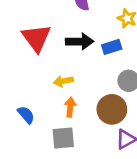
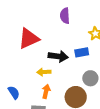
red triangle: (36, 38) -> (29, 39), turned 35
black arrow: (80, 41) -> (58, 56), moved

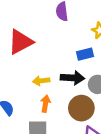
black arrow: (58, 56) -> (72, 78), moved

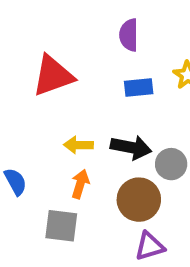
blue rectangle: (85, 54) -> (139, 87), moved

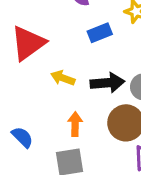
yellow arrow: (78, 145) -> (63, 78), moved, turned 35

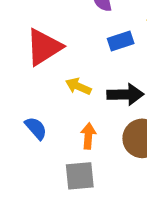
blue semicircle: (22, 137) -> (36, 128), moved

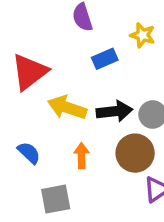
yellow arrow: (78, 86) -> (67, 108), size x1.5
gray square: (80, 176) -> (56, 199), moved

